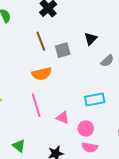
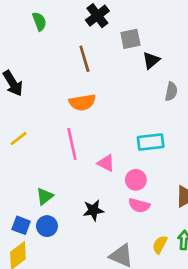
gray square: (63, 50) -> (130, 39), moved
gray semicircle: (107, 61) -> (171, 91), turned -40
green triangle: (19, 146) -> (45, 196), turned 40

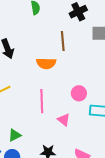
orange semicircle: (82, 102) -> (46, 63), moved
pink circle: (136, 180) -> (79, 93), moved

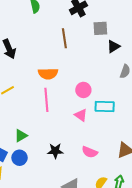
orange semicircle: (46, 63) -> (48, 74), moved
pink triangle: (64, 120) -> (81, 115), moved

